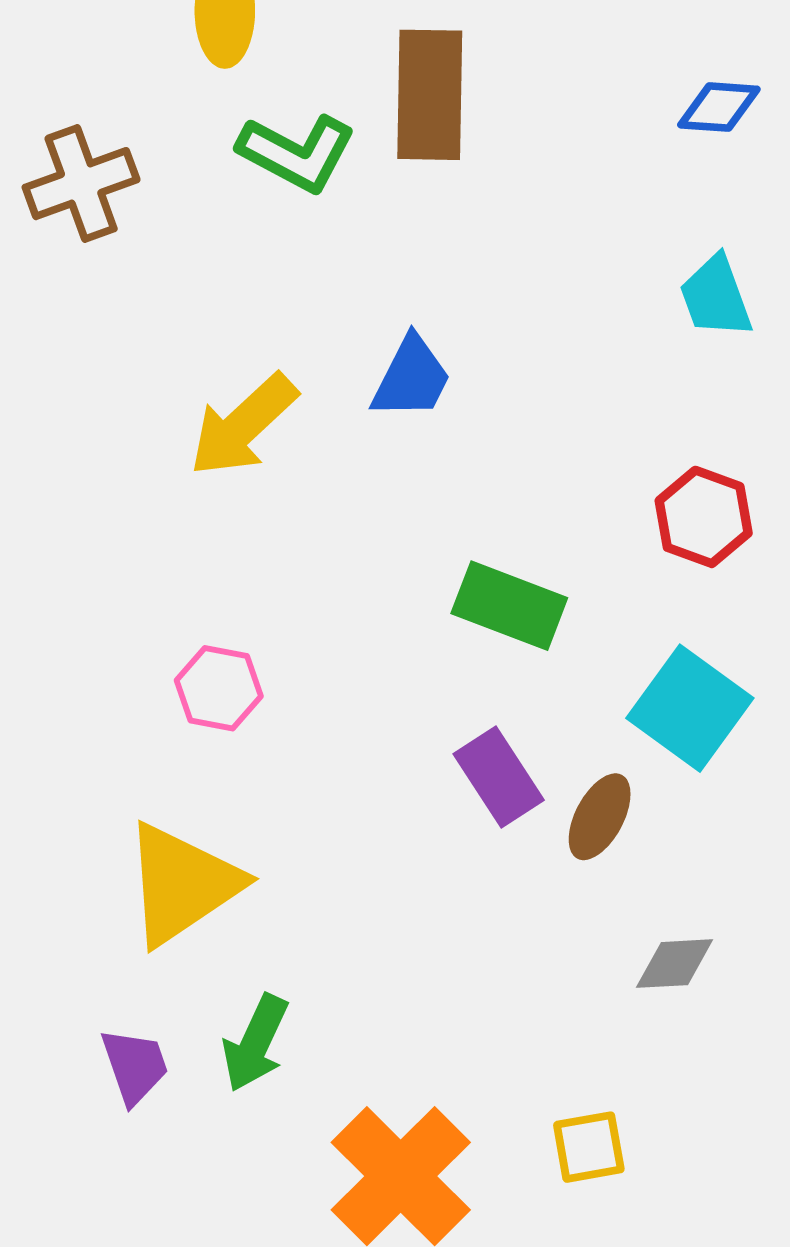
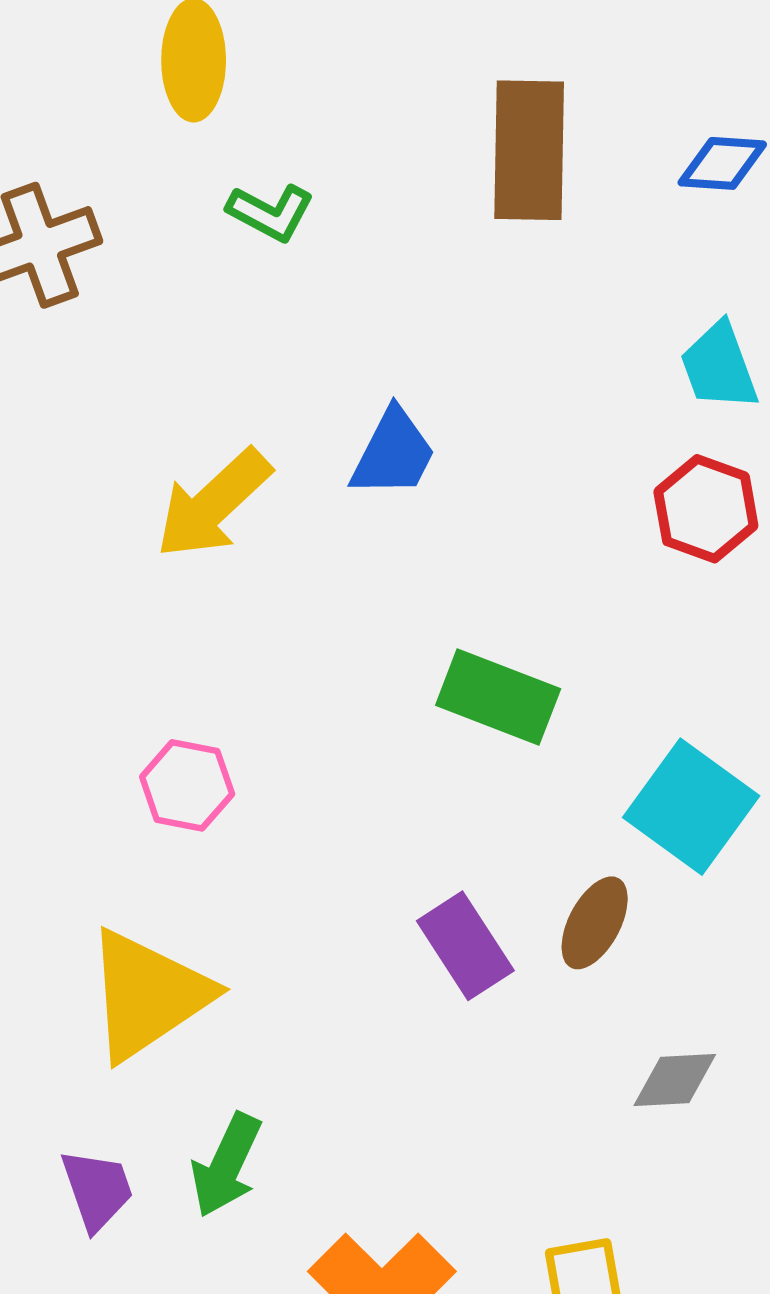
brown rectangle: (430, 95) -> (529, 150), moved
green L-shape: (297, 153) -> (271, 213), size x0.7
red hexagon: (704, 517) -> (706, 509), moved
purple rectangle: (499, 777) -> (465, 946), moved

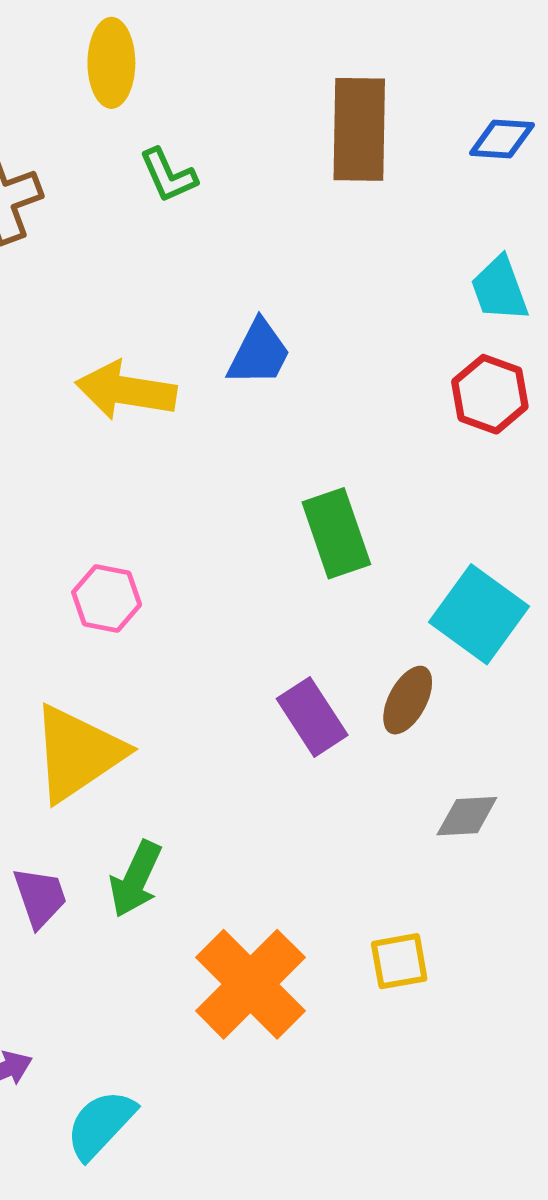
green L-shape: (271, 213) -> (168, 175), turned 38
yellow arrow: (213, 504) -> (126, 391), turned 52
green rectangle: (498, 697) -> (336, 533), turned 50

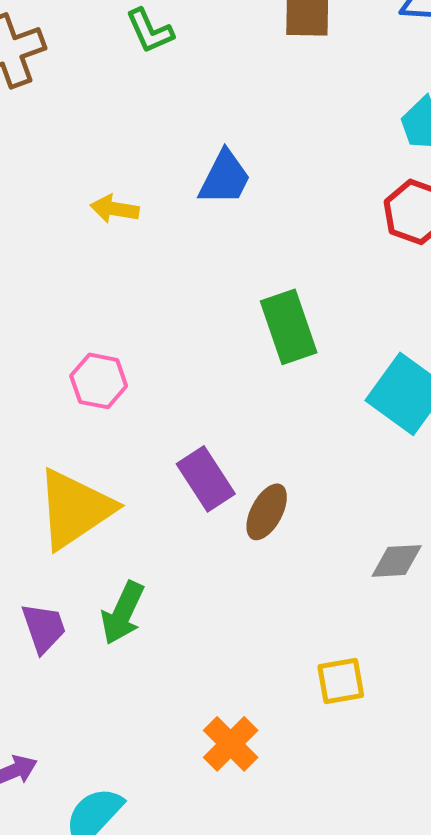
yellow arrow: (126, 391) -> (115, 209), size x0.6
brown ellipse: (408, 700) -> (267, 512), moved
purple rectangle: (312, 717) -> (206, 479), moved
orange cross: (250, 984) -> (231, 744), moved, size x0.6

